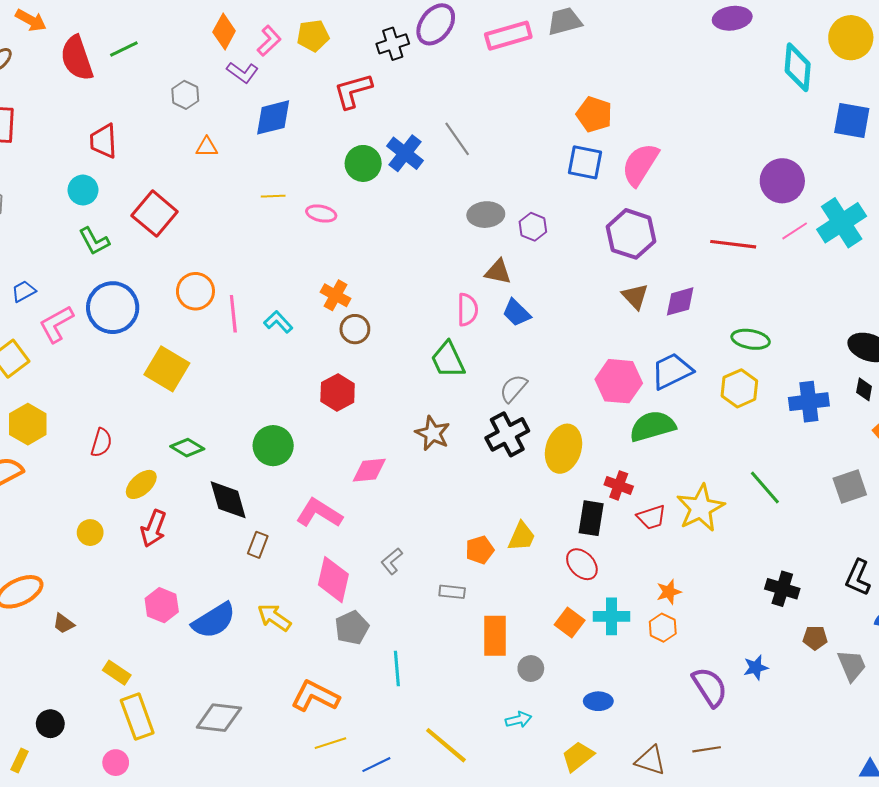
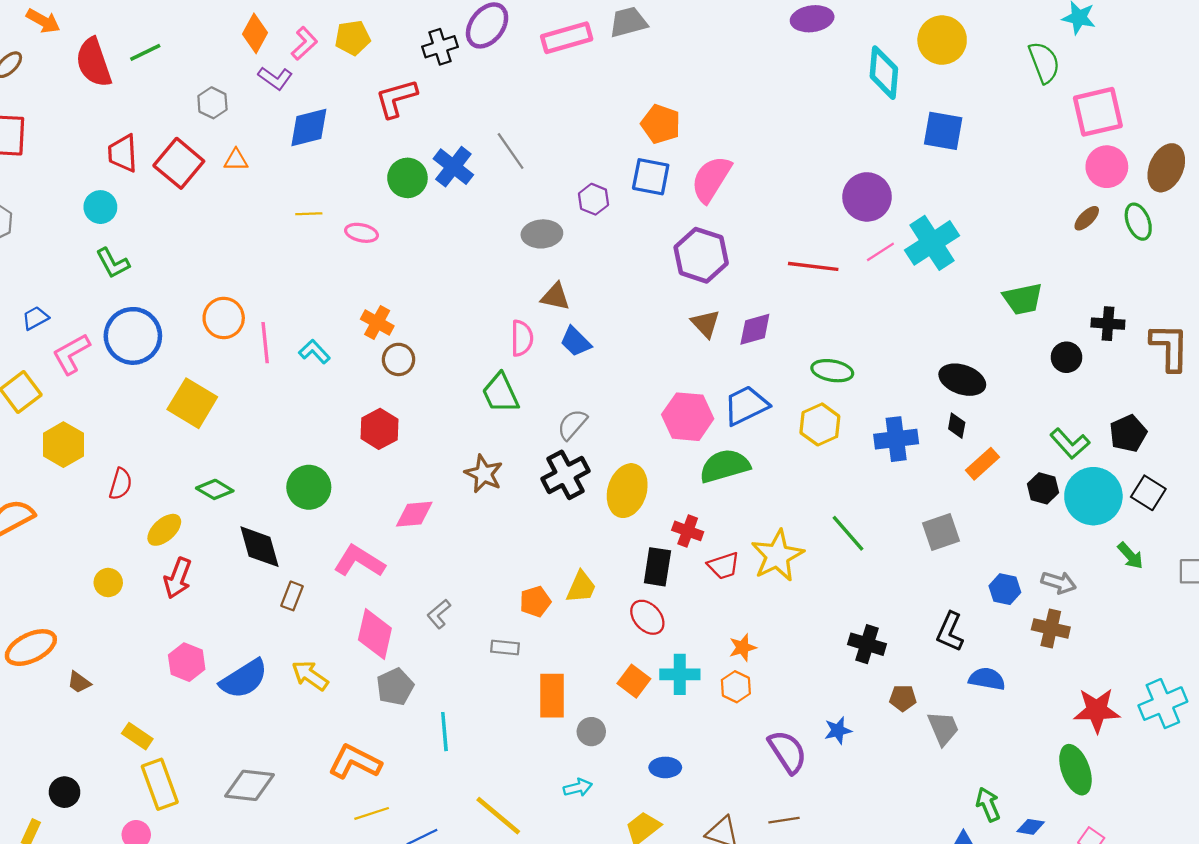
red square: (155, 214) -> (179, 163), moved
purple hexagon: (533, 227) -> (594, 199), moved
yellow hexagon: (28, 424) -> (63, 445), moved

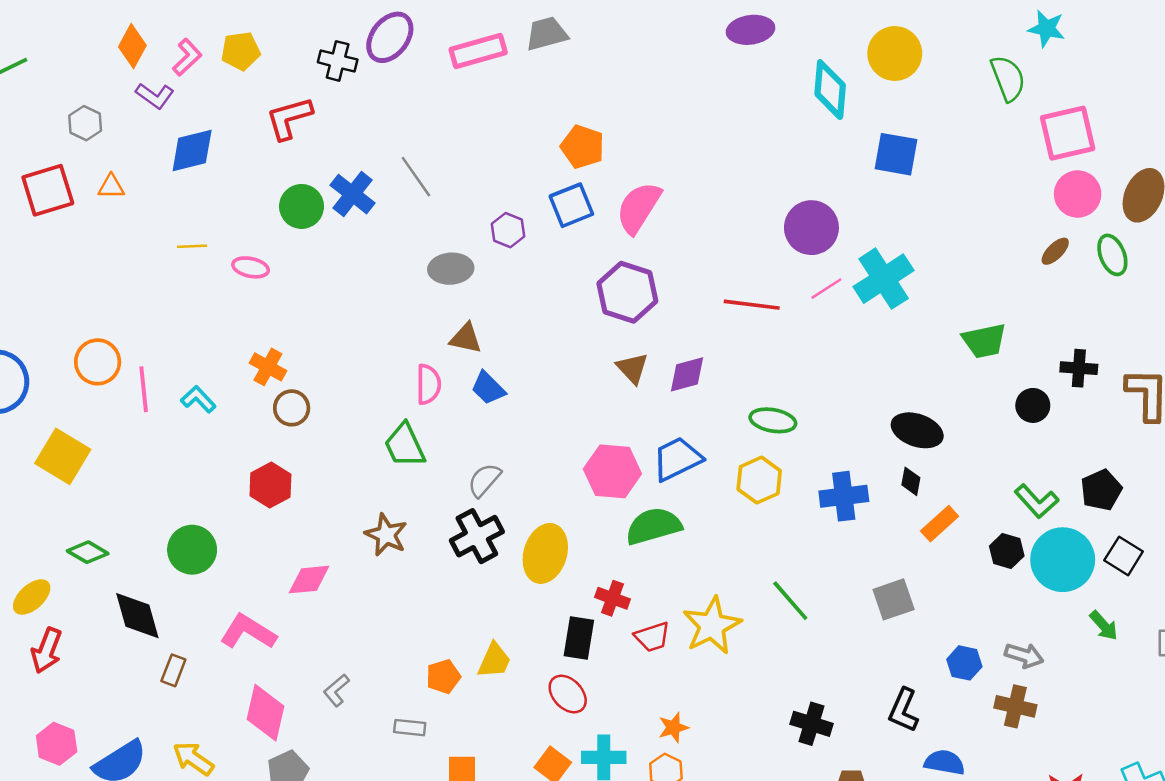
black cross: (440, 47) -> (338, 61), turned 32
red square: (179, 163) -> (48, 190), turned 33
blue square: (651, 177) -> (571, 205), turned -33

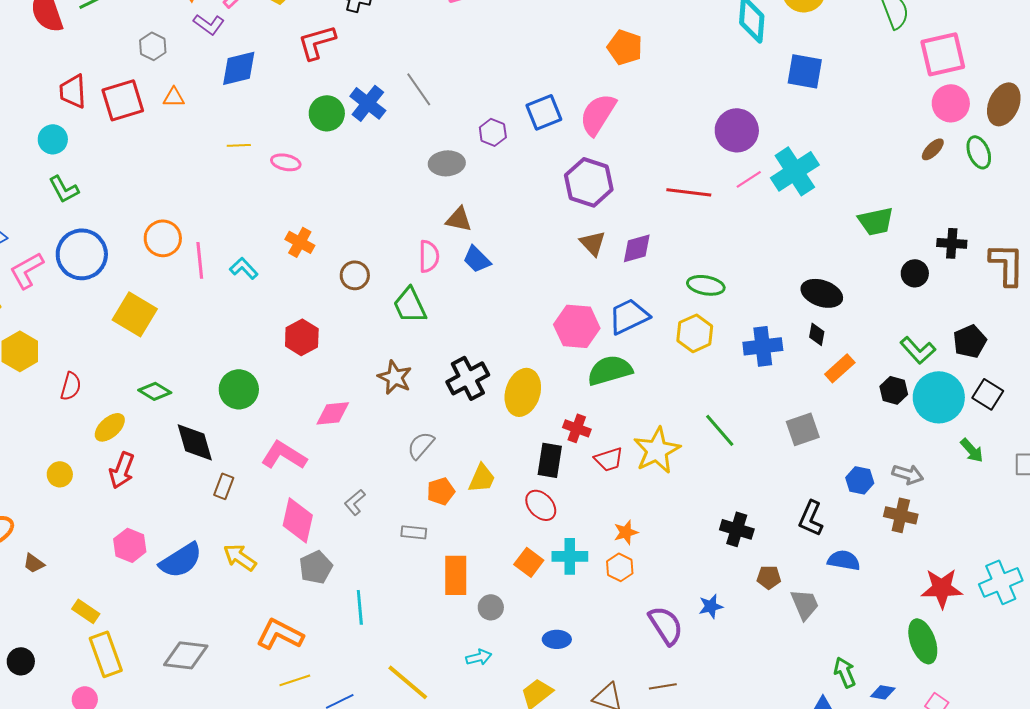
orange pentagon: (583, 147) -> (625, 47), moved
brown circle: (292, 408) -> (355, 275), moved
gray semicircle: (484, 480) -> (421, 445), moved

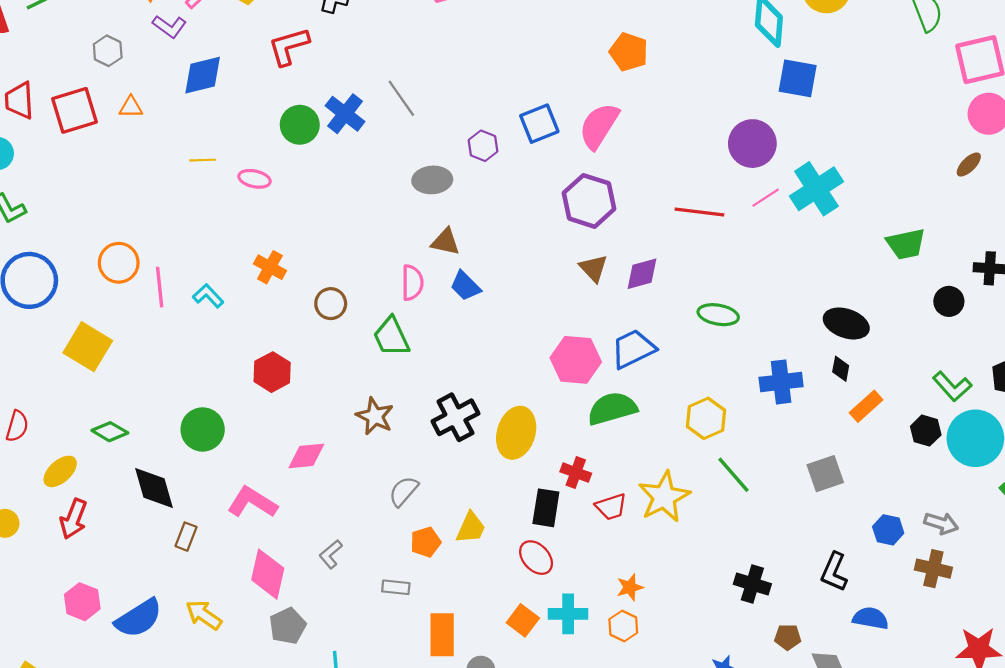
blue square: (805, 71) -> (798, 78), moved
yellow hexagon: (695, 333) -> (706, 418), moved

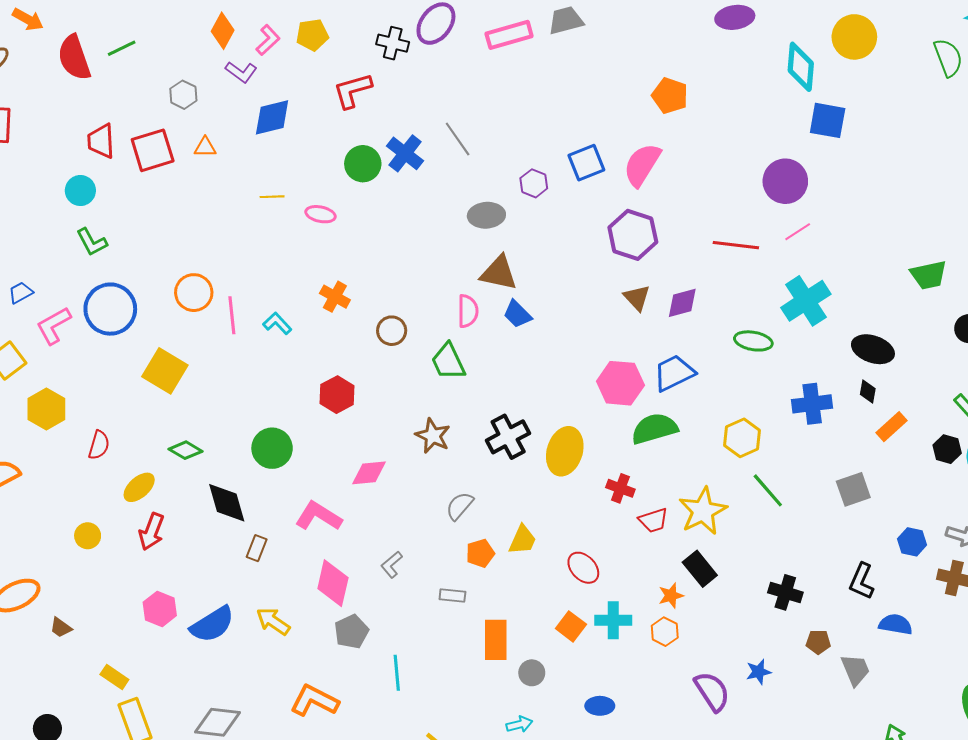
cyan cross: (816, 189) -> (806, 301), moved
brown triangle: (445, 242) -> (499, 273), size x1.4
black rectangle: (546, 508) -> (700, 569), moved, turned -48

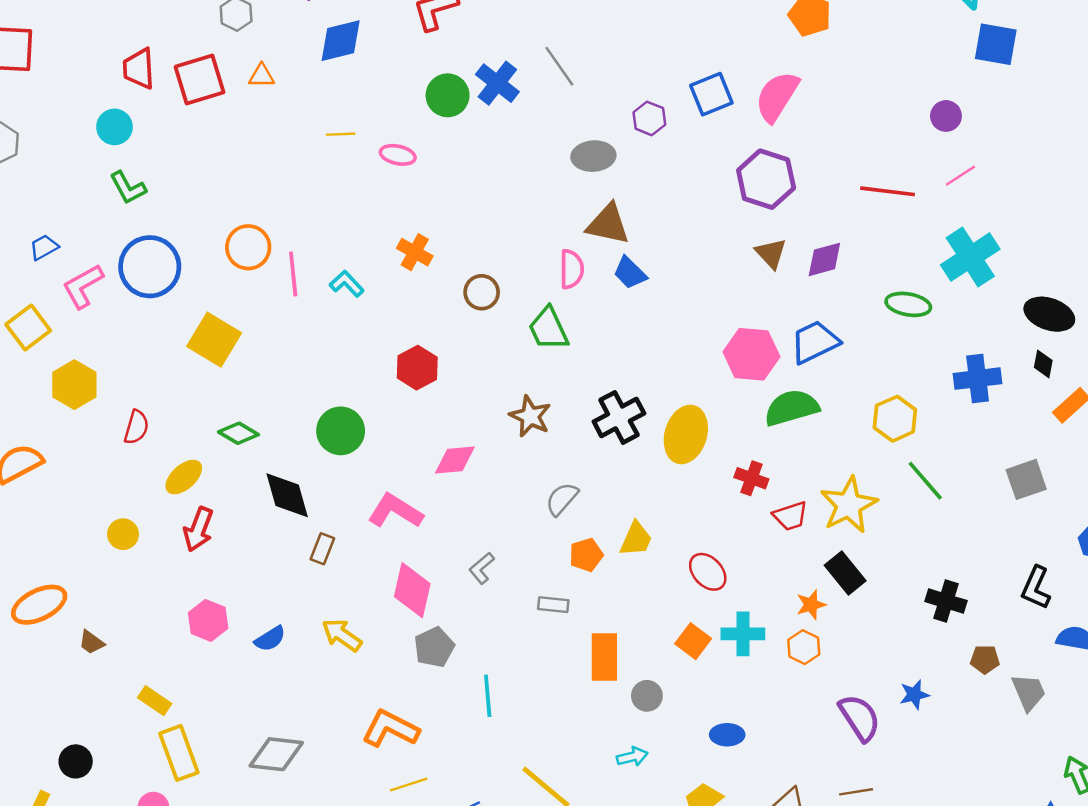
purple circle: (785, 181) -> (946, 116), size x0.6
blue semicircle: (212, 624) -> (270, 639), size x0.6

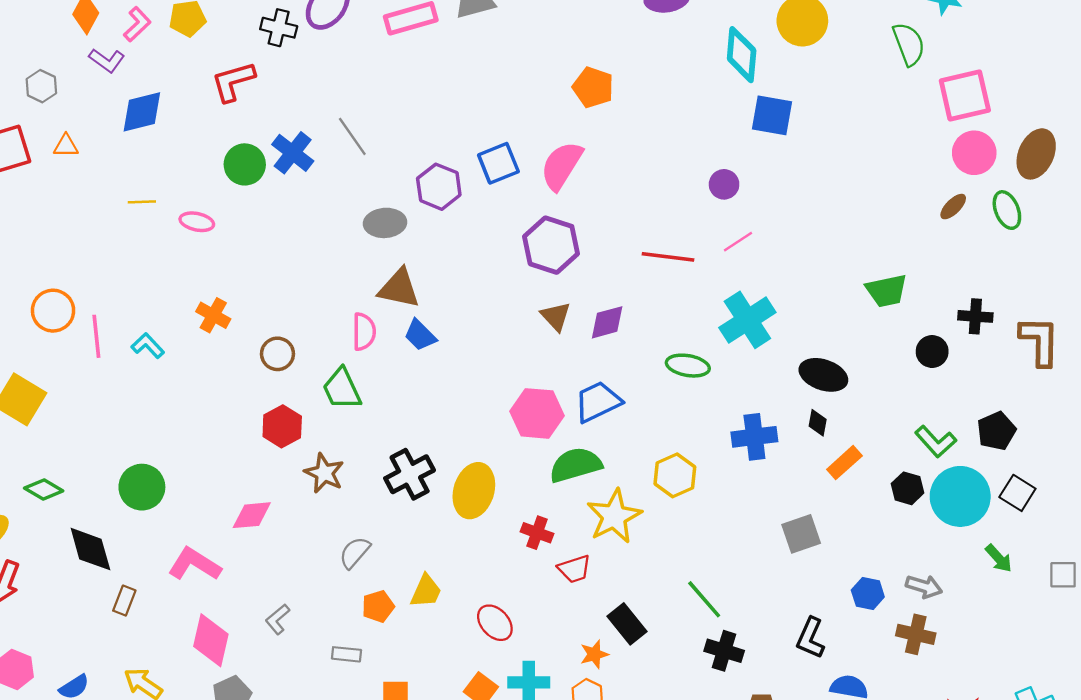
purple hexagon: (649, 118) -> (439, 187), size x1.4
red hexagon: (417, 368) -> (282, 426), moved
green line: (925, 481) -> (704, 599), moved
yellow star: (849, 505) -> (614, 516), moved

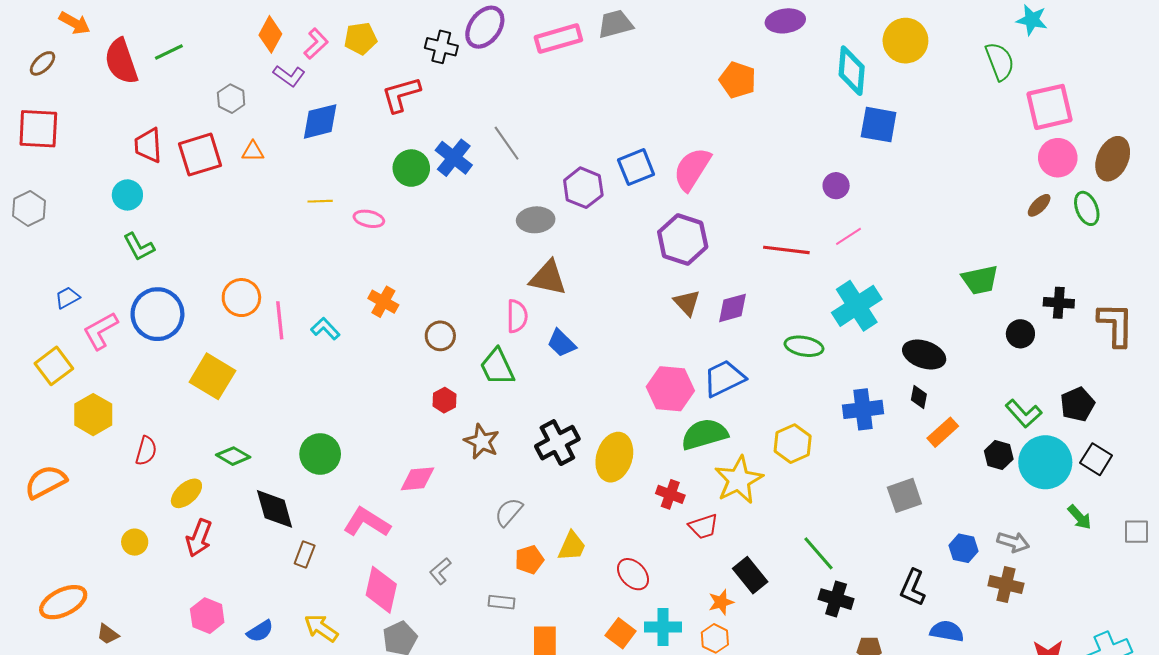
orange pentagon: (593, 87) -> (738, 80), moved
blue trapezoid: (420, 335) -> (562, 343), moved
red hexagon: (282, 426) -> (444, 400), size x0.7

